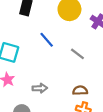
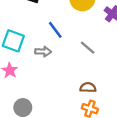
gray arrow: (40, 88) -> (43, 52), moved

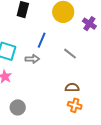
blue line: (55, 30) -> (42, 40), turned 63

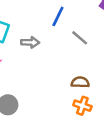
blue line: (42, 40) -> (58, 16), moved

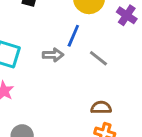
gray arrow: (30, 42) -> (53, 55), moved

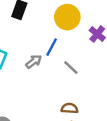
gray arrow: (53, 55) -> (34, 61), turned -42

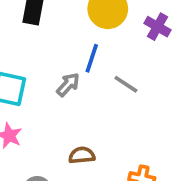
brown semicircle: (70, 108) -> (82, 155), moved

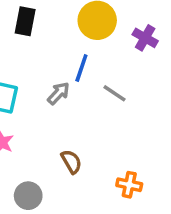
brown semicircle: (82, 155) -> (71, 162), turned 65

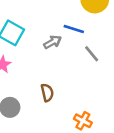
blue line: (81, 68) -> (74, 29), turned 72

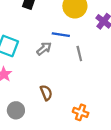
gray line: (92, 54) -> (79, 53), turned 35

